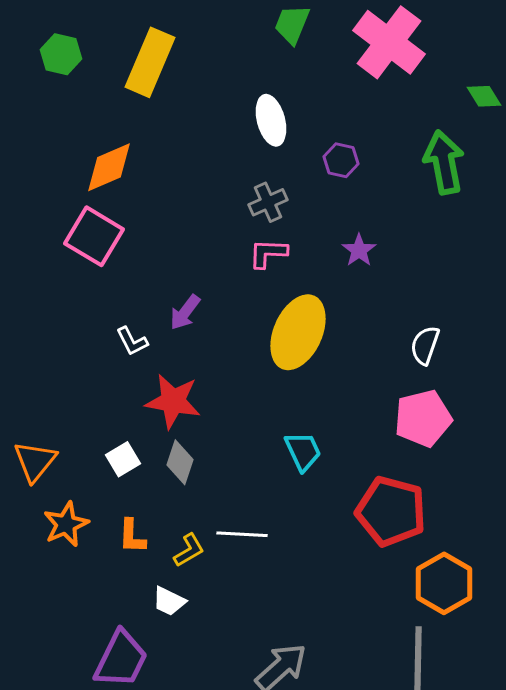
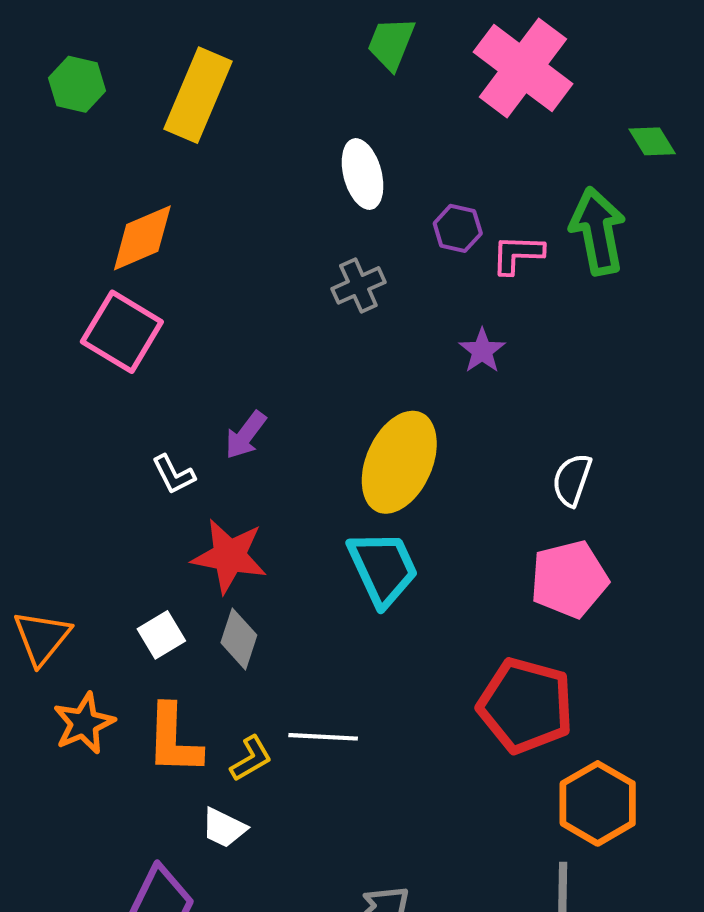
pink L-shape: (268, 253) -> (518, 254), moved
cyan trapezoid: (303, 451) -> (383, 568), moved, size x1.4
orange L-shape: (132, 536) -> (174, 740), size x1.5

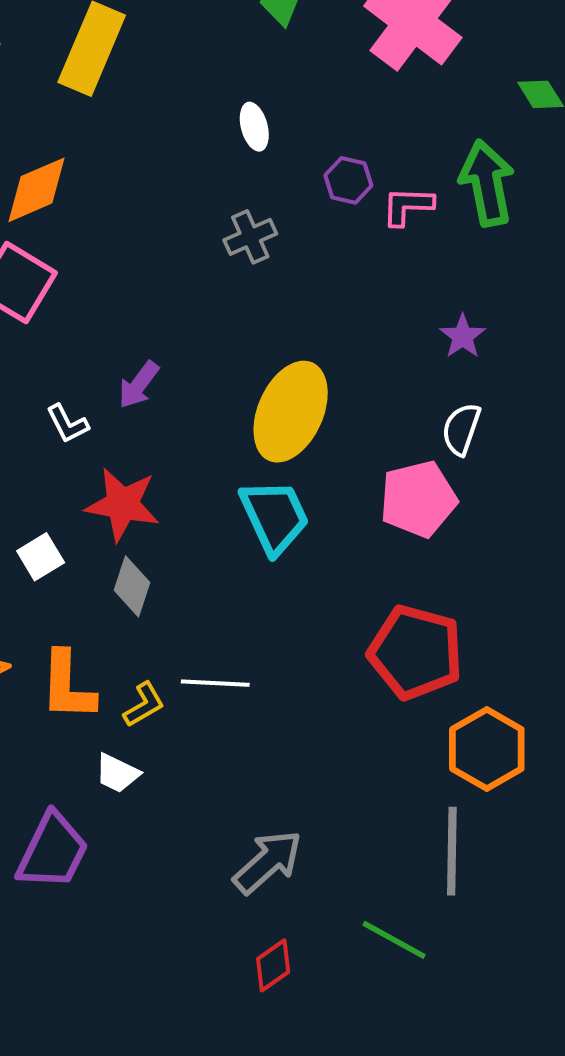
white ellipse: (363, 174) -> (254, 127), size x0.7
purple star: (482, 351) -> (463, 336), moved
pink pentagon: (569, 579) -> (418, 499), moved
white square: (161, 635) -> (41, 557), moved

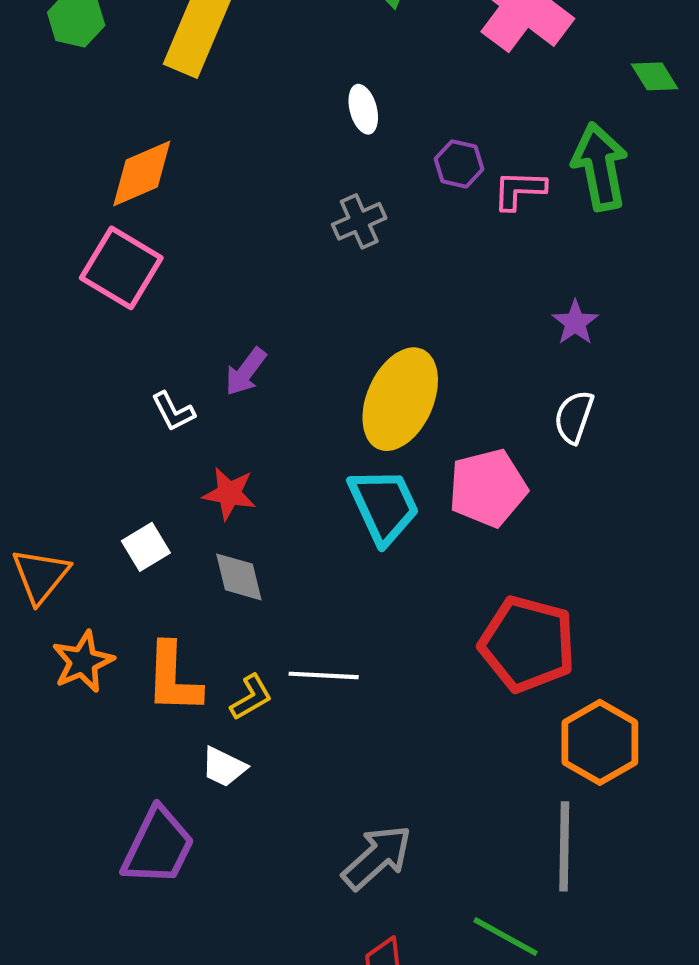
pink pentagon: (418, 499) -> (488, 488), moved
red star: (123, 504) -> (229, 493), size x0.7
gray diamond: (132, 586) -> (239, 577), turned -32

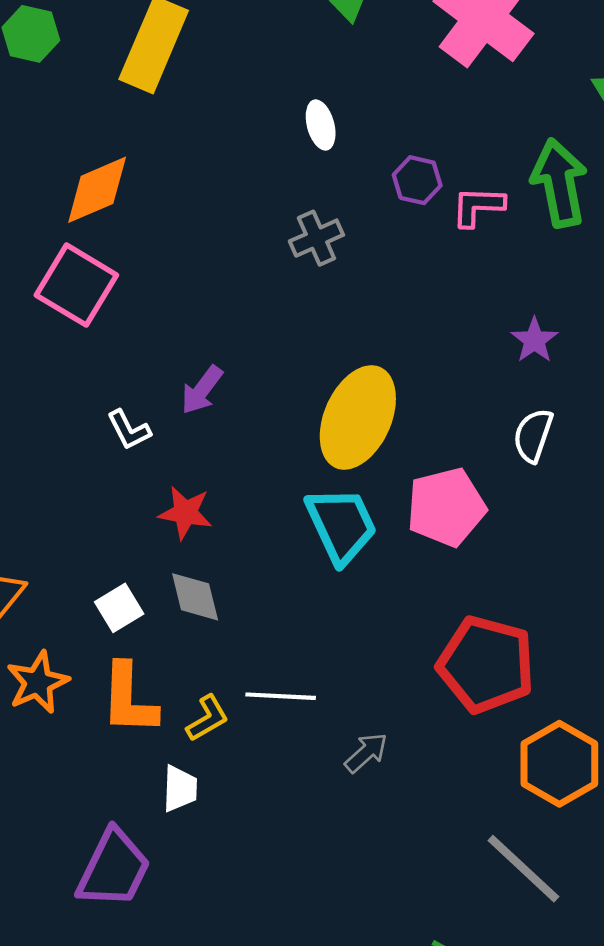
white square: (146, 547) -> (119, 608), moved
white trapezoid: (224, 767) -> (180, 789), turned -114
gray line: (564, 846) -> (523, 869), turned -48
gray arrow: (377, 857) -> (366, 753), moved, size x0.6

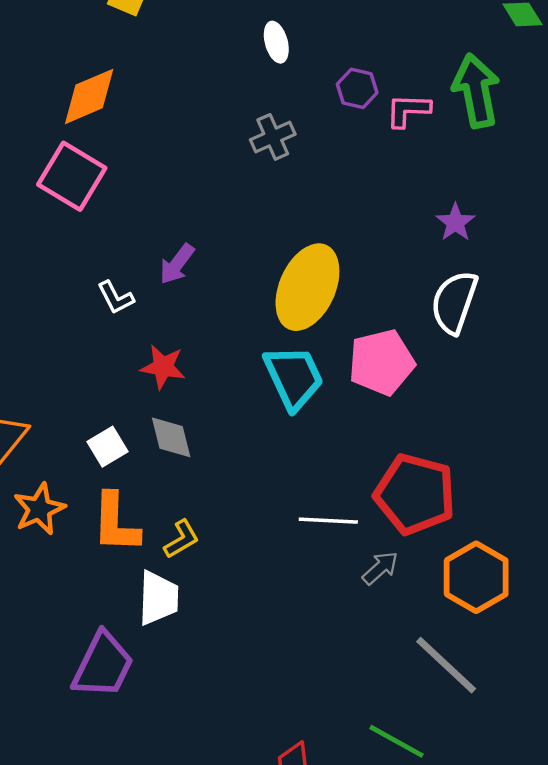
white semicircle: (533, 435) -> (454, 302), size x1.4
white line: (281, 696) -> (328, 521), moved
gray arrow: (366, 753) -> (380, 568), moved
white trapezoid: (180, 789) -> (158, 598), size x1.4

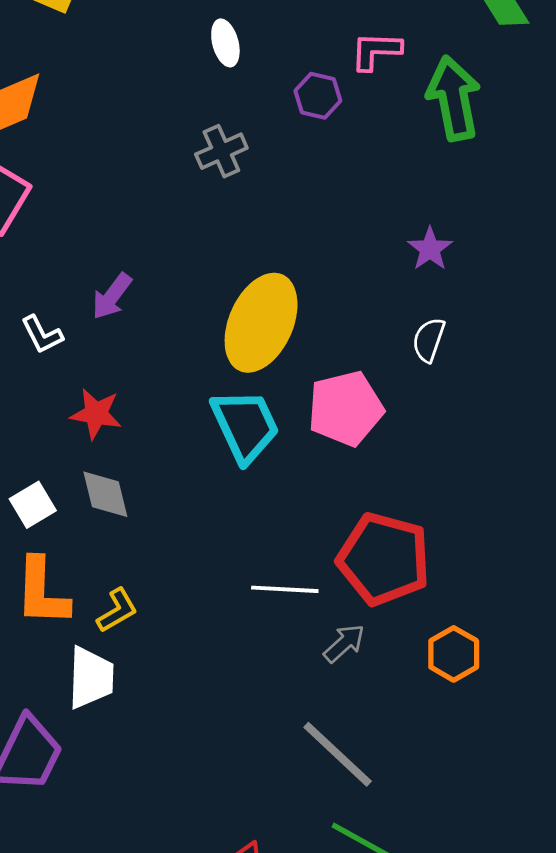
pink L-shape: (408, 110) -> (376, 51), moved
white semicircle: (454, 302) -> (429, 340), size x0.6
orange hexagon: (476, 577) -> (454, 654), size x0.7
gray line: (446, 665) -> (338, 754), moved

